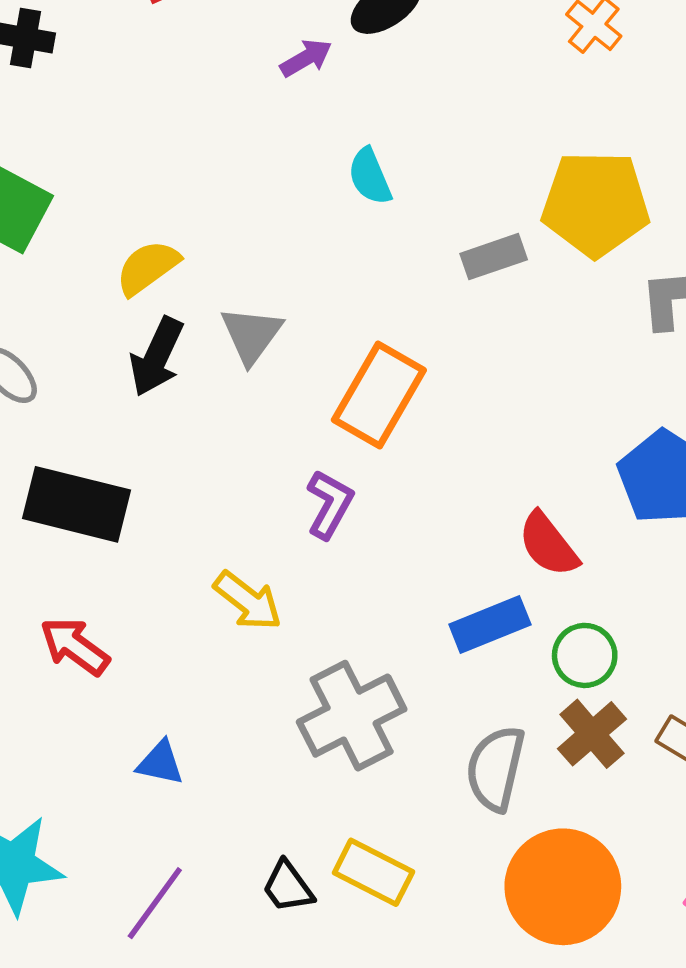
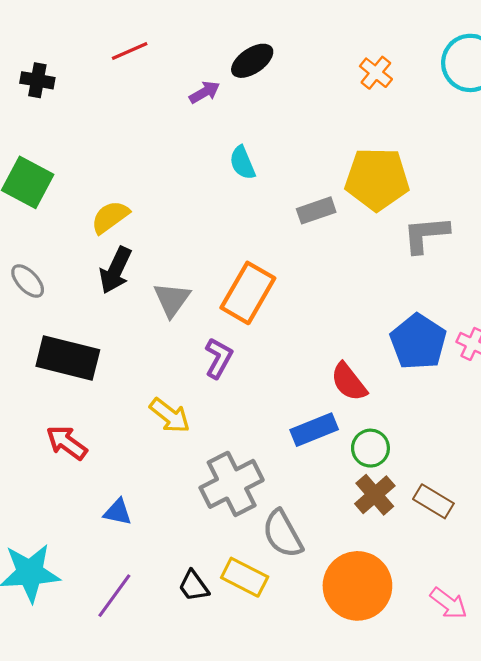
gray triangle: (251, 335) -> (172, 299), moved
gray semicircle: (495, 768) -> (283, 534), moved, turned -42

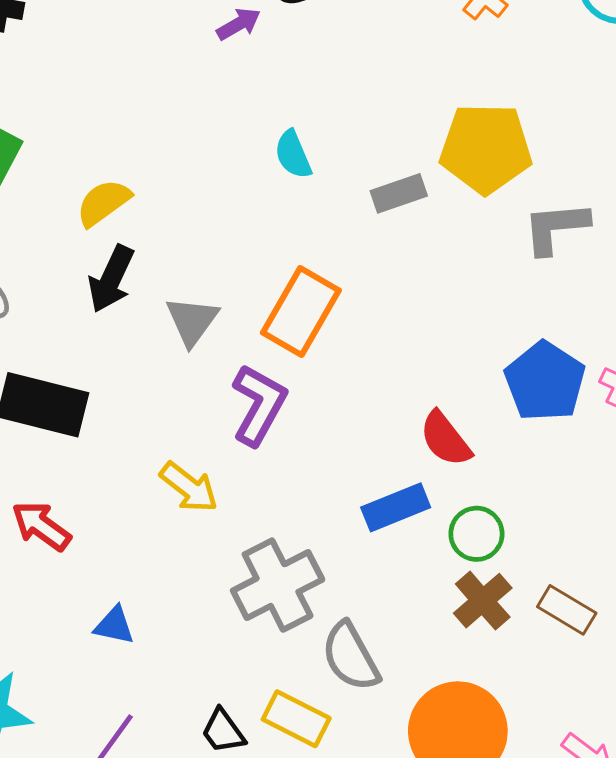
cyan semicircle: (242, 163) -> (293, 154), moved
purple L-shape: (219, 358) -> (259, 405), size x1.4

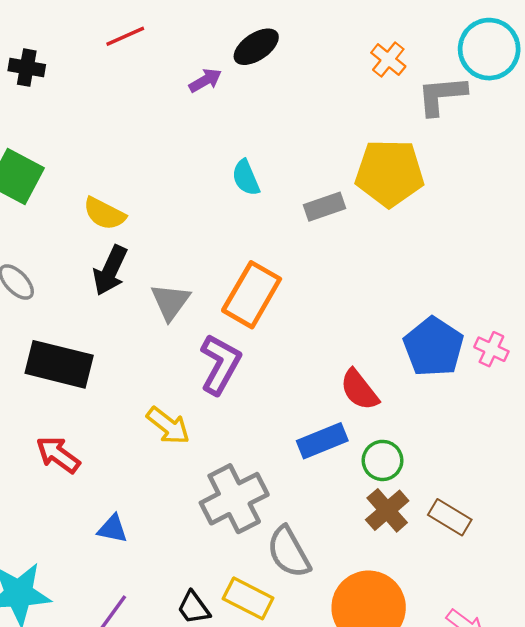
yellow semicircle: (103, 203) -> (104, 214), turned -117
gray L-shape: (556, 228) -> (442, 95), moved

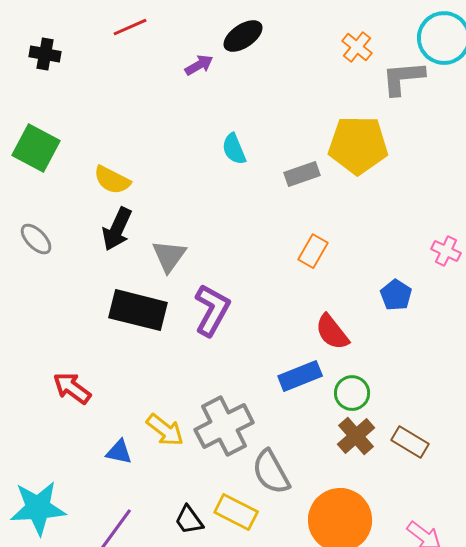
orange rectangle: (252, 295) -> (313, 251), moved, size x0.6
blue pentagon: (434, 347) -> (396, 295), size x0.6
pink cross: (491, 349) -> (446, 251), moved
black rectangle: (59, 364) -> (138, 310), moved
yellow arrow: (168, 426) -> (165, 430), moved

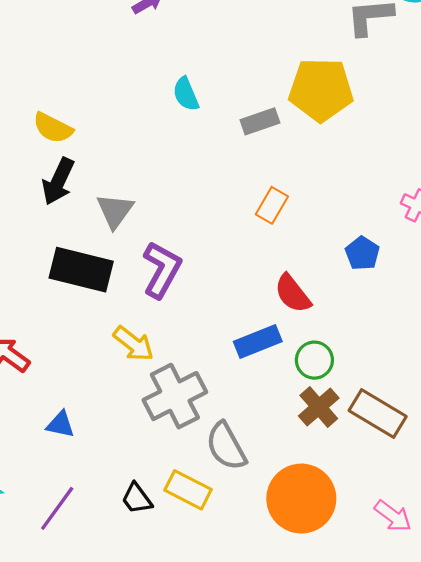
yellow arrow: (165, 430) -> (133, 344), moved
brown rectangle: (410, 442) -> (378, 414), size x1.4

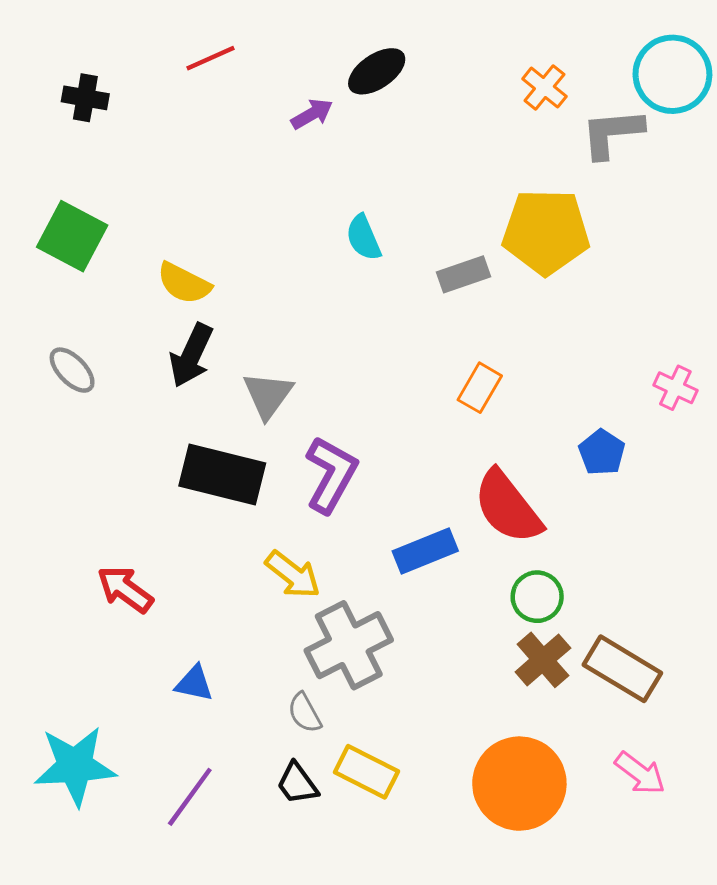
red semicircle: (293, 294) -> (508, 507), size x1.4
blue rectangle: (258, 342) -> (425, 551), moved
gray semicircle: (226, 446) -> (305, 713), moved, size x0.6
pink arrow: (393, 516) -> (640, 773), moved

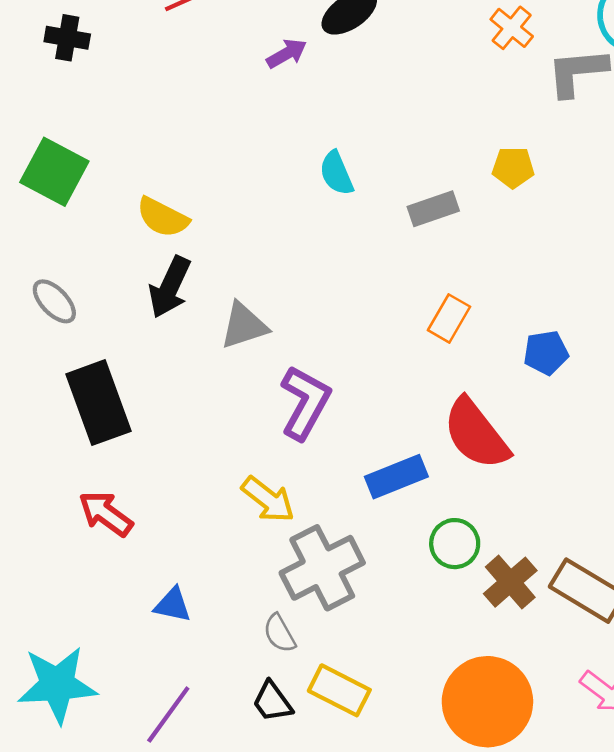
yellow pentagon: (546, 232) -> (513, 167), size x0.5
gray triangle: (268, 395) -> (244, 326), turned 36
blue pentagon: (602, 452) -> (546, 353), moved, turned 30
black rectangle: (222, 475) -> (99, 403), moved, turned 56
green circle: (537, 597) -> (455, 544), moved

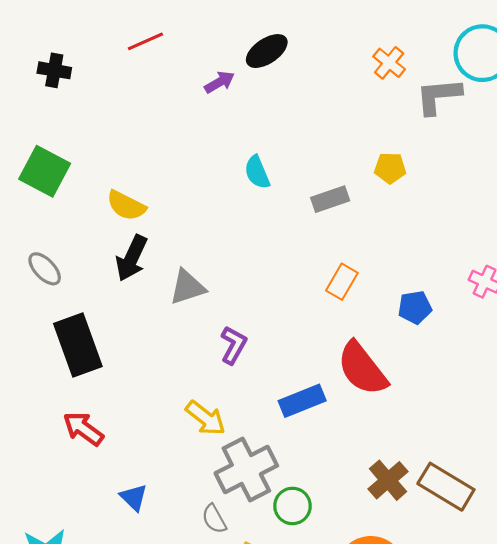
purple L-shape: (305, 403) -> (233, 345), size x0.7
green circle: (455, 544) -> (292, 506), moved
blue triangle: (173, 605) -> (134, 497), turned 32

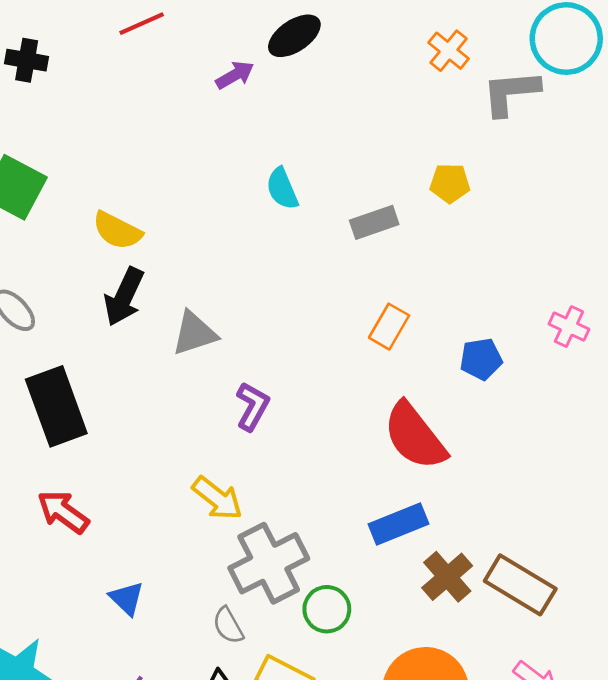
blue rectangle: (302, 401) -> (399, 524), moved

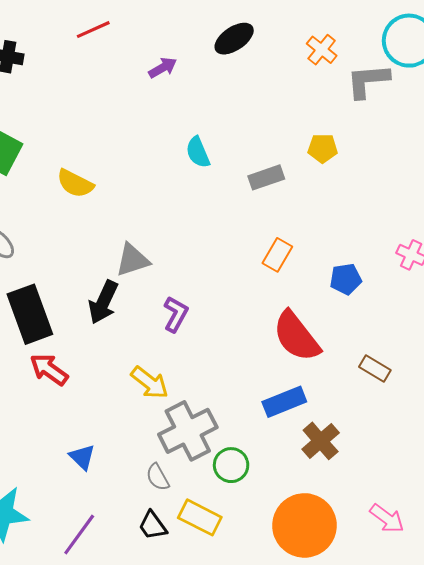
black ellipse: (294, 36) -> (234, 39), moved
black arrow: (124, 297) -> (103, 302), moved
red arrow: (63, 512) -> (49, 370), moved
brown rectangle: (520, 585) -> (375, 369), moved, size x0.6

